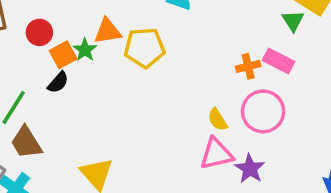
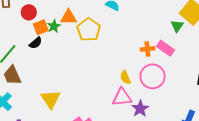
yellow pentagon: (144, 48) -> (89, 30), turned 30

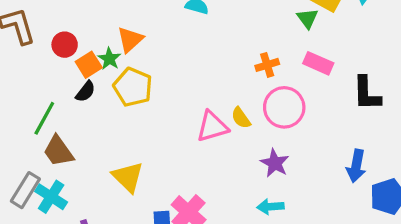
orange triangle: (69, 17) -> (130, 40), turned -30
yellow pentagon: (89, 30) -> (133, 87), moved
pink rectangle: (166, 48) -> (318, 63), moved
pink triangle: (122, 97) -> (212, 127), moved

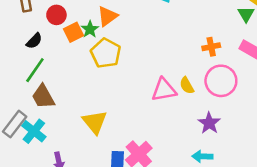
black semicircle: (85, 92) -> (34, 41), moved

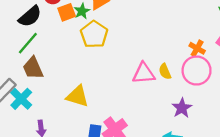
black semicircle: (34, 41) -> (30, 16), size x1.5
orange cross: (211, 47) -> (197, 48), moved, turned 35
yellow triangle: (95, 122) -> (78, 96), turned -40

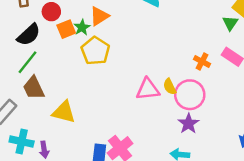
pink circle: (197, 71) -> (190, 95), moved
yellow triangle: (78, 96) -> (64, 112), moved
cyan cross: (21, 99) -> (22, 142), moved, turned -30

